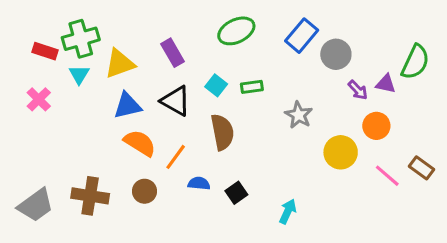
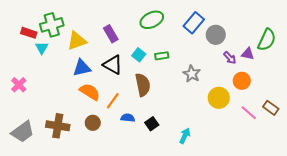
cyan triangle: (79, 74) -> (42, 48), moved
pink cross: (39, 99) -> (19, 85), moved

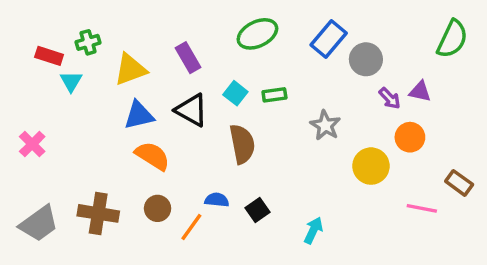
green cross: (52, 25) -> (88, 42), size x0.6
green semicircle: (267, 40) -> (452, 39), moved
orange line: (113, 101) -> (191, 227), moved
pink line: (249, 113) -> (422, 208), moved, turned -30

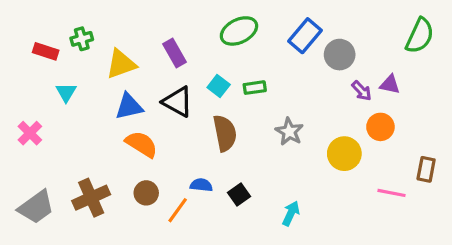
cyan triangle: (71, 81) -> (66, 92), moved
gray star: (325, 125) -> (289, 132), moved
brown rectangle: (459, 183) -> (426, 169), turned 65
brown cross: (98, 213) -> (91, 198), turned -33

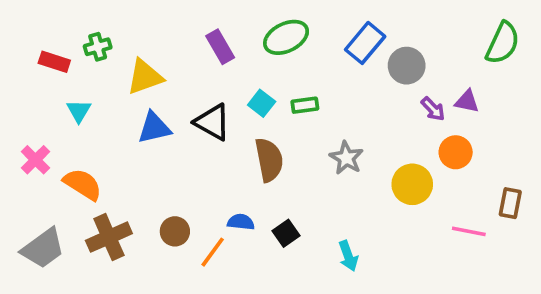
purple rectangle: (175, 53) -> (220, 47), moved
orange semicircle: (141, 144) -> (83, 184), moved
cyan arrow: (291, 213) -> (348, 256), turned 135

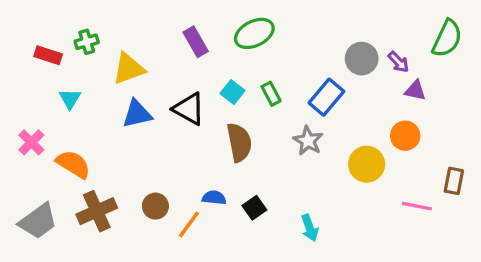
blue rectangle: (365, 43) -> (326, 97), moved
green rectangle: (305, 105) -> (271, 94), turned 70
purple arrow: (433, 109) -> (398, 62), moved

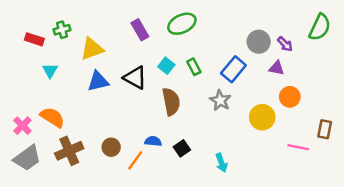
purple triangle: (415, 90) -> (277, 68), moved
pink cross: (31, 142) -> (22, 126), moved

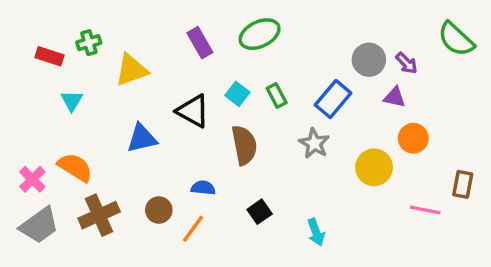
green semicircle: (320, 27) -> (456, 39), turned 108
blue triangle: (98, 81) -> (142, 138), moved
blue semicircle: (153, 141) -> (203, 188), moved

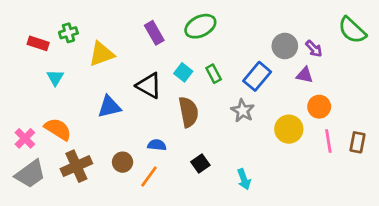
pink line: (425, 210) -> (328, 141), moved, turned 70

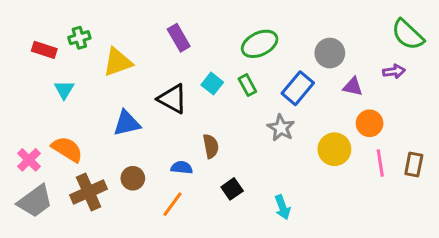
green ellipse: (200, 26) -> (260, 44), moved
purple arrow: (314, 49) -> (394, 71), moved, turned -54
brown semicircle: (189, 112) -> (211, 146), moved, size x0.7
brown circle: (123, 162) -> (133, 178), moved

